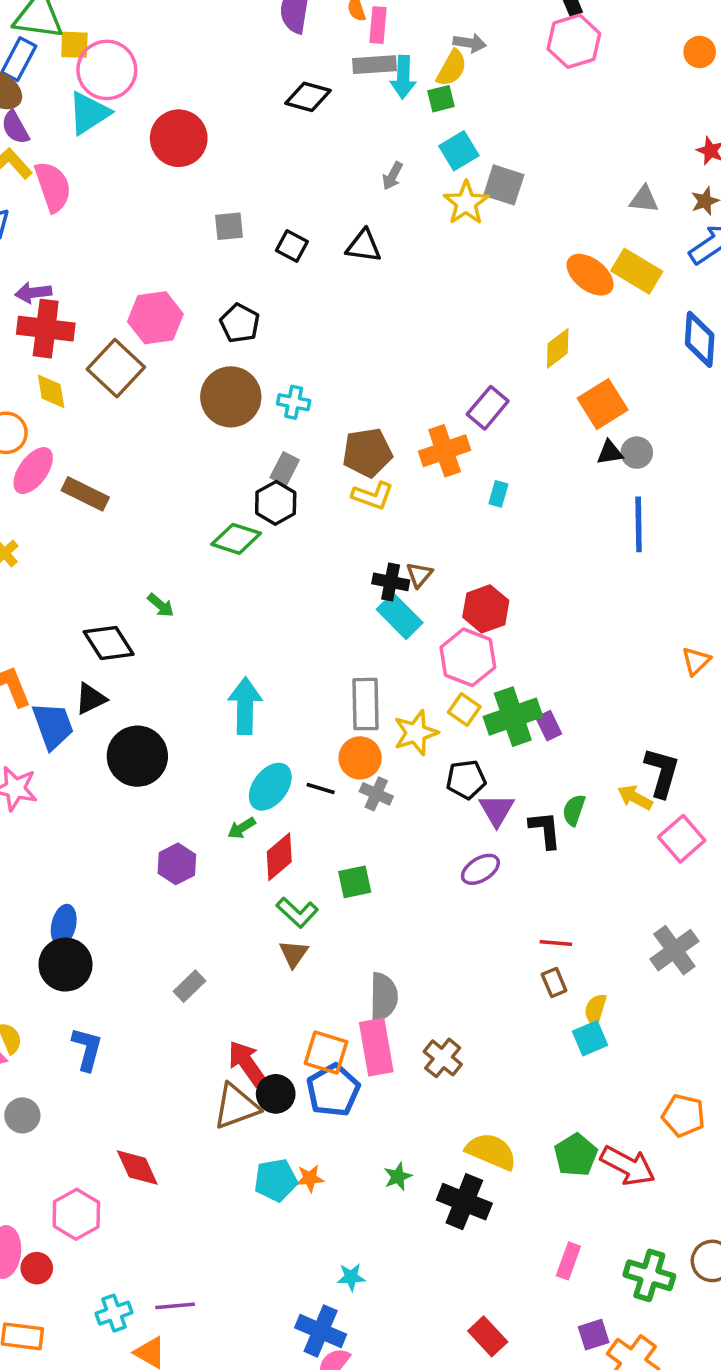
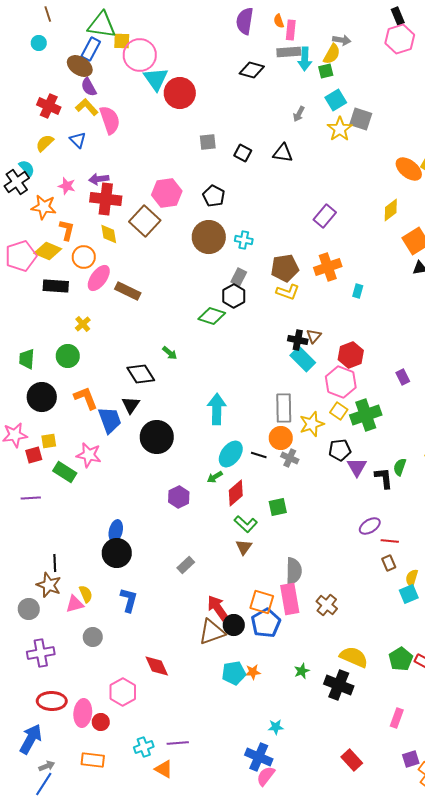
cyan triangle: (89, 113) -> (156, 79), moved, turned -32
purple rectangle: (488, 408) -> (325, 216), moved
black triangle: (91, 699) -> (131, 405), turned -30
purple rectangle: (549, 726) -> (403, 377), moved
purple ellipse: (480, 869) -> (370, 526), moved

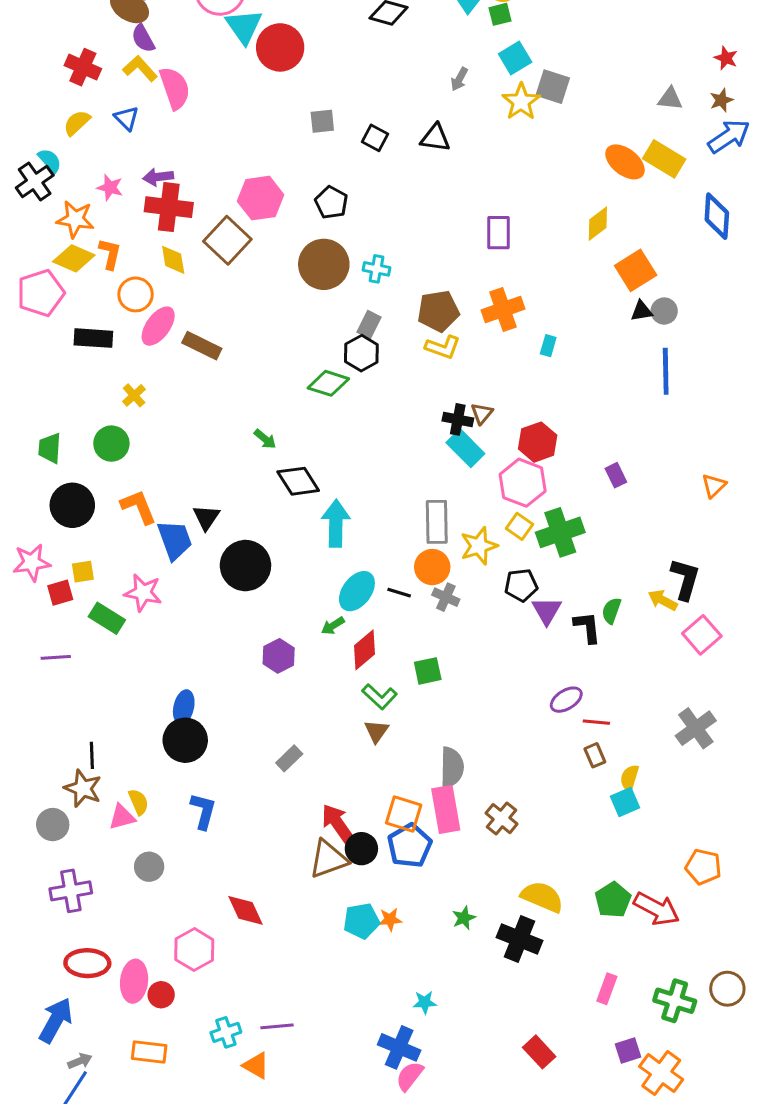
purple rectangle: (325, 216) -> (498, 233), turned -40
yellow diamond: (48, 251) -> (74, 258), moved
black diamond: (141, 374) -> (298, 481), moved

